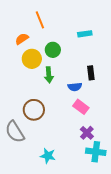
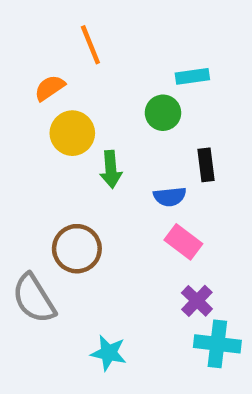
green circle: (53, 50) -> (163, 113), moved

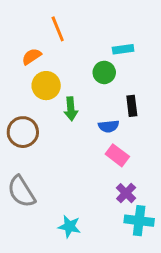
brown circle: (77, 249) -> (23, 132), moved

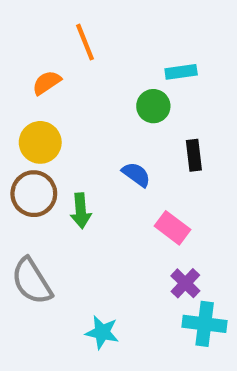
yellow circle: (46, 86) -> (40, 142), moved
green arrow: (71, 109) -> (81, 211), moved
blue semicircle: (109, 126) -> (136, 174), moved, turned -138

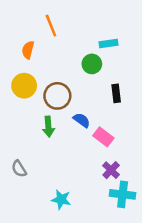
orange semicircle: (47, 83) -> (28, 50), turned -42
blue semicircle: (136, 174) -> (82, 120), moved
brown circle: (34, 194) -> (57, 96), moved
gray semicircle: (32, 281) -> (19, 169), size x0.6

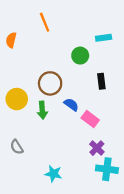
cyan rectangle: (108, 43) -> (104, 38), moved
orange semicircle: (28, 50) -> (11, 40), moved
yellow circle: (24, 86) -> (17, 99), moved

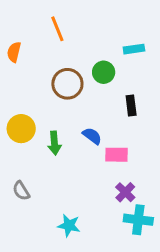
brown circle: (50, 83) -> (67, 84), moved
pink rectangle: (90, 119) -> (117, 155), turned -36

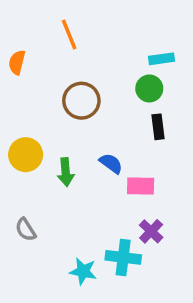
green circle: (104, 72) -> (149, 88), moved
cyan cross: (138, 220) -> (123, 257), moved

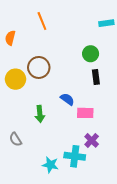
cyan rectangle: (162, 59) -> (106, 23), moved
brown circle: (81, 101) -> (39, 67), moved
yellow circle: (26, 155) -> (15, 79), moved
green arrow: (66, 172) -> (40, 114), moved

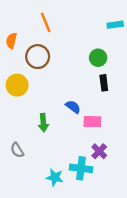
brown circle: (39, 67) -> (38, 57), moved

